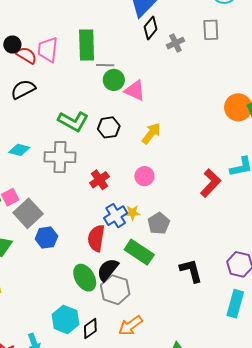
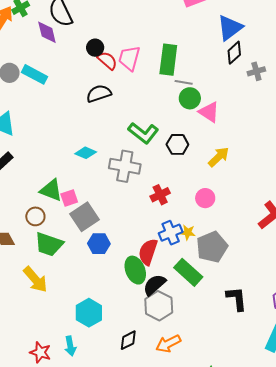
gray pentagon: (159, 223) -> (212, 247), size x1.4
green ellipse: (85, 278) -> (135, 270), moved
cyan hexagon: (65, 319) -> (89, 313), moved

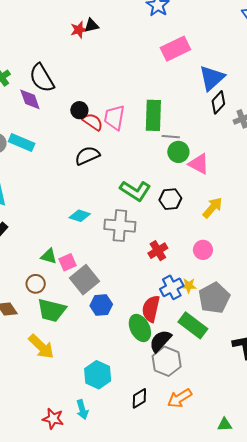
green triangle: (51, 190) -> (49, 256), size x0.7

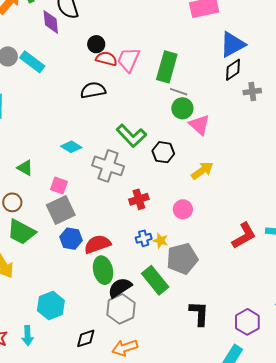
red semicircle: (93, 122) -> (106, 59), turned -35
green triangle: (49, 256) -> (25, 168), moved
pink square: (68, 262) -> (59, 185), moved, turned 30
blue cross: (172, 287) -> (144, 238), size x0.7
red semicircle: (151, 309) -> (97, 244), moved, turned 44

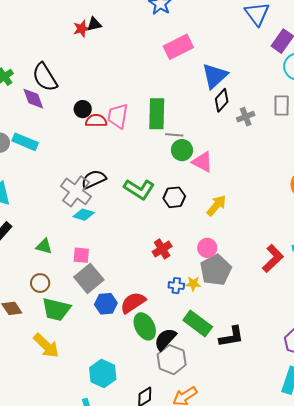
black semicircle: (93, 90) -> (94, 179), moved
gray cross: (108, 166) -> (76, 191), moved, turned 32
blue cross: (144, 238) -> (176, 286), turned 35
gray pentagon: (182, 259) -> (216, 270), moved
black L-shape: (199, 313) -> (231, 337), moved, turned 92

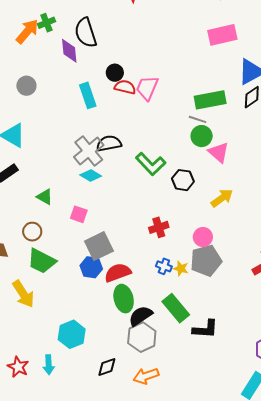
green rectangle: (157, 114) -> (210, 100), moved, turned 64
cyan rectangle: (25, 142) -> (88, 95), moved, turned 35
gray square: (89, 278) -> (99, 246), moved

